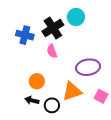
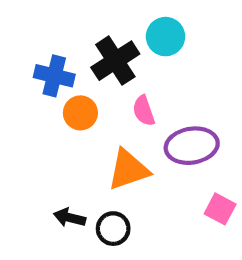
pink semicircle: (52, 51) -> (144, 111), moved
orange circle: (37, 81) -> (80, 113), moved
orange triangle: (72, 91) -> (128, 170), moved

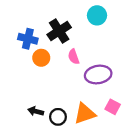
cyan circle: (166, 37) -> (97, 15), moved
orange triangle: (128, 170) -> (85, 114), moved

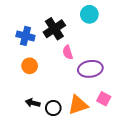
orange circle: (41, 58) -> (30, 66), moved

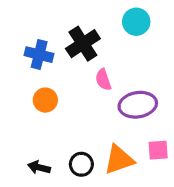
pink square: (104, 99) -> (158, 150), turned -32
black arrow: (33, 103) -> (39, 167), moved

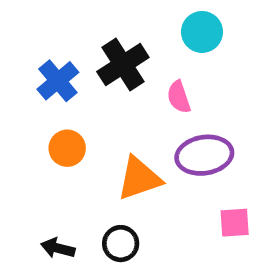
blue cross: (39, 55) -> (58, 81), turned 36
pink semicircle: (103, 80) -> (179, 97), moved
orange triangle: (119, 160) -> (139, 178), moved

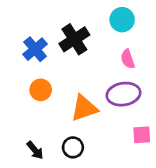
pink semicircle: (179, 97) -> (128, 59), moved
black arrow: (58, 248) -> (35, 150), turned -144

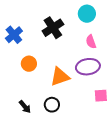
blue cross: (35, 49) -> (14, 35), moved

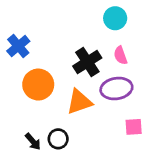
black cross: (53, 28) -> (87, 62), moved
orange circle: (29, 64) -> (38, 85), size x1.5
black circle: (52, 105) -> (58, 139), moved

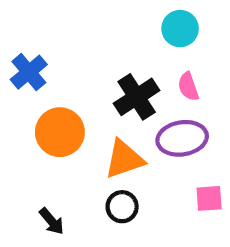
black circle: (58, 139) -> (122, 207), moved

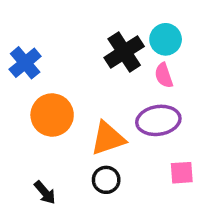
cyan circle: (180, 29) -> (166, 39), moved
black cross: (137, 97) -> (124, 52), moved

